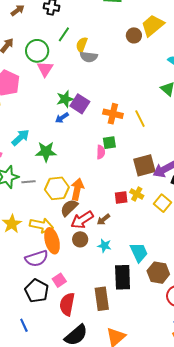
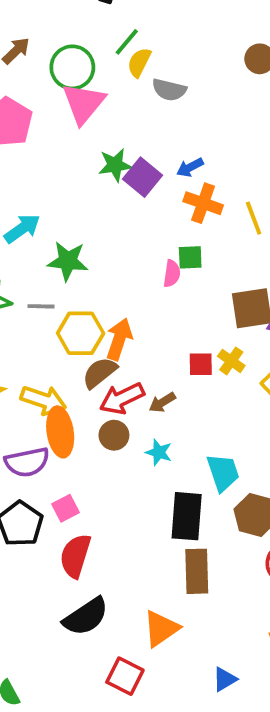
yellow semicircle: (82, 45) -> (139, 62), moved
pink triangle: (45, 69) -> (84, 103), size x1.4
blue arrow: (62, 118) -> (190, 167), moved
gray line: (29, 182) -> (41, 306), moved
brown rectangle: (102, 299) -> (197, 571), moved

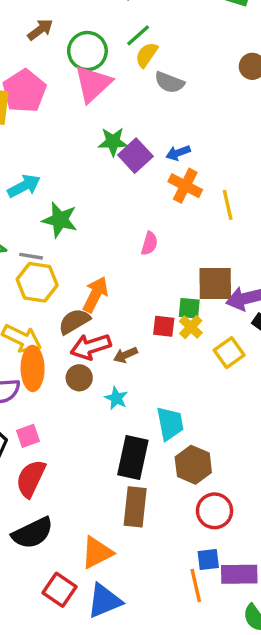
green square: (190, 257) -> (189, 308), moved
yellow hexagon: (81, 333) -> (37, 282), moved
blue triangle: (225, 679) -> (104, 601), moved, size x1.6

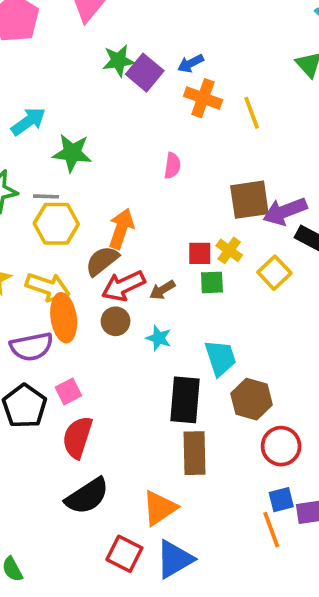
green square: (189, 308) -> (212, 282), moved

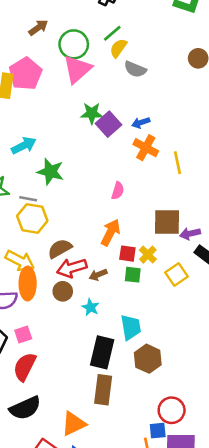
purple arrow: (285, 211) -> (190, 234), size x0.7
orange arrow: (121, 229) -> (110, 232), moved
red circle: (281, 446) -> (172, 410), moved

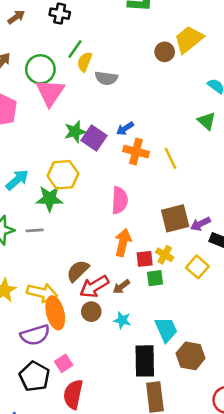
pink semicircle: (118, 191) -> (120, 200), size x1.5
yellow hexagon: (32, 218) -> (63, 175), moved

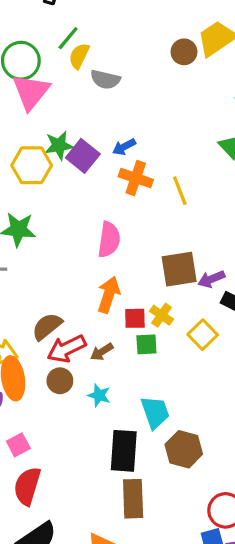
yellow hexagon: (63, 175) -> (32, 165), moved

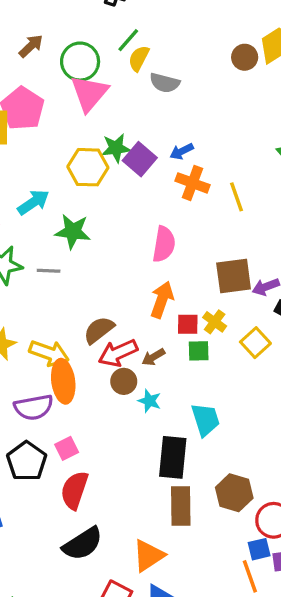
brown circle: (60, 381) -> (124, 381), moved
brown hexagon: (184, 449) -> (234, 493), moved

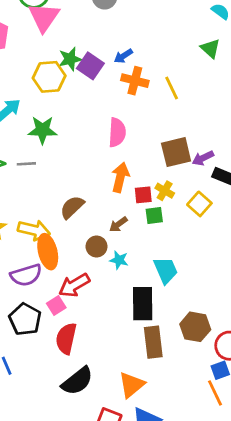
red arrow: (118, 353) -> (74, 285), moved

